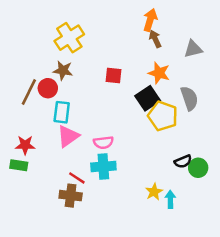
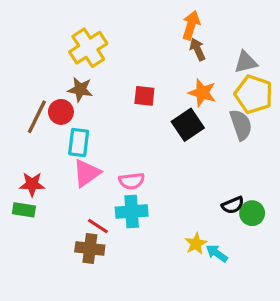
yellow pentagon: (163, 116) -> (254, 94), moved
cyan arrow: (170, 199) -> (217, 253), turned -54

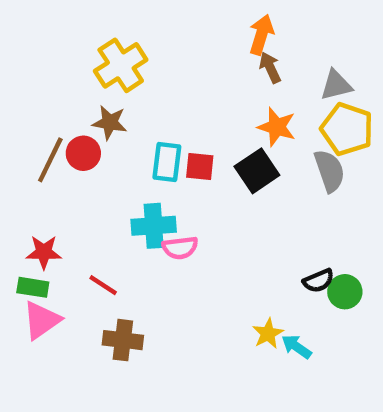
red square: (144, 96) -> (200, 166), moved
cyan rectangle: (79, 142) -> (167, 162), moved
pink triangle: (87, 173) -> (42, 320), moved
cyan cross: (132, 212) -> (154, 226), moved
red line: (98, 226) -> (103, 285), moved

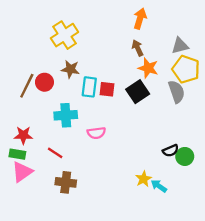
brown arrow: (270, 68) -> (138, 48), moved
brown star: (110, 122) -> (70, 69), moved
cyan cross: (154, 226) -> (66, 115), moved

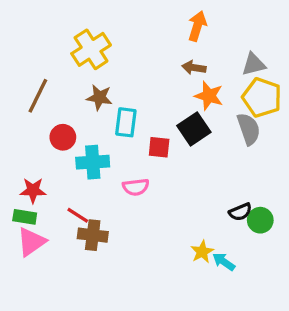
brown arrow: (138, 48) -> (194, 68), turned -56
red circle: (44, 82) -> (63, 137), moved
brown line: (27, 86) -> (38, 96), moved
red square: (107, 89) -> (159, 147), moved
brown cross: (66, 182) -> (93, 235), moved

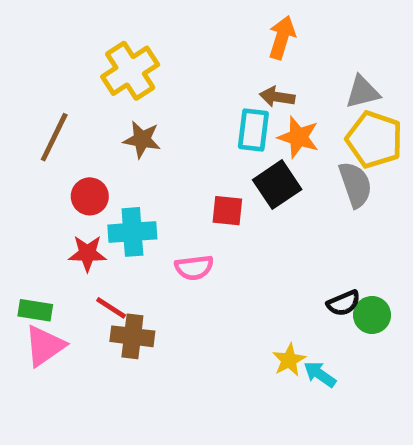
cyan rectangle: (126, 122) -> (253, 130), moved
red star: (33, 190) -> (87, 253), moved

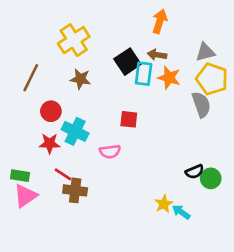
black square: (277, 185) -> (127, 62), moved
cyan cross: (132, 232) -> (75, 131), turned 30

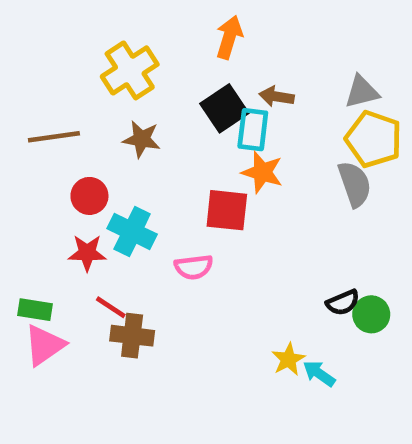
orange arrow: (160, 21) -> (229, 37), moved
brown line: (31, 78) -> (54, 137), turned 56
orange star: (169, 78) -> (262, 172), moved
red square: (129, 119) -> (227, 210), size x1.4

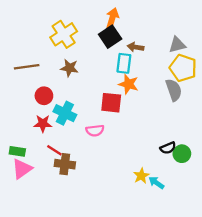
black square: (224, 108) -> (110, 37), moved

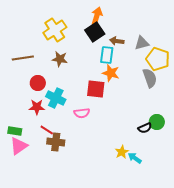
gray triangle: (177, 45) -> (142, 43), moved
green circle: (182, 154) -> (157, 122), moved

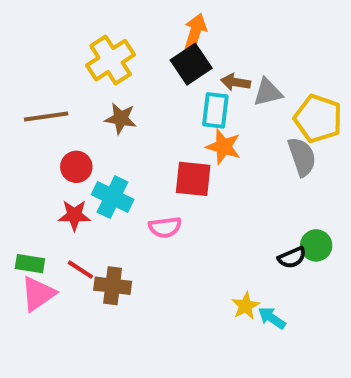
gray triangle: (142, 43) -> (268, 92), moved
red line: (47, 130) -> (80, 270), moved

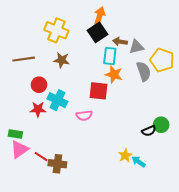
yellow cross: (111, 60) -> (56, 30), turned -35
gray semicircle: (302, 157) -> (144, 71), moved
red line: (80, 270) -> (41, 157), moved
brown cross: (113, 286) -> (57, 164), moved

